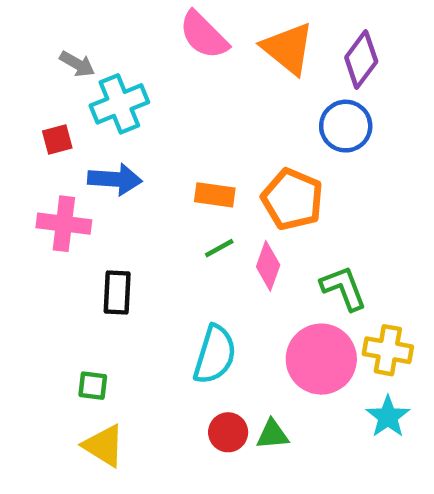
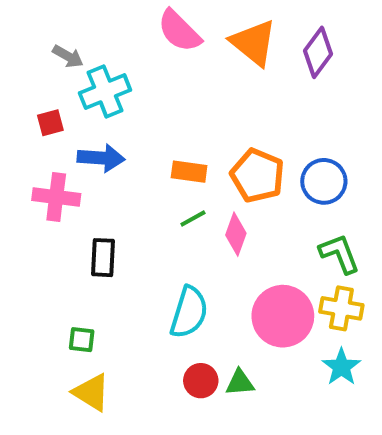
blue circle: (346, 126) -> (324, 181), moved
green L-shape: (343, 288) -> (339, 254), moved

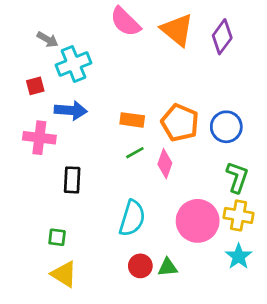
green L-shape: (339, 254) -> (237, 177), turned 40

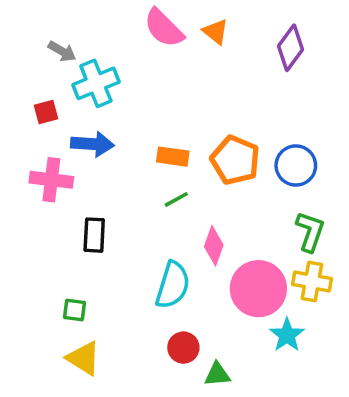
orange triangle: (177, 30) -> (216, 32), moved, size x0.6
pink diamond: (165, 164) -> (214, 246), moved
cyan star: (239, 256) -> (287, 335), moved
green triangle: (168, 267) -> (217, 374), moved

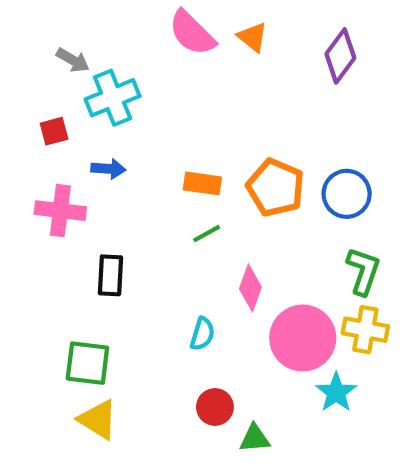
blue arrow: (92, 144) -> (108, 169), size x0.7
cyan semicircle: (173, 285) -> (202, 334), size x0.6
green square: (75, 310) -> (87, 363), size x1.6

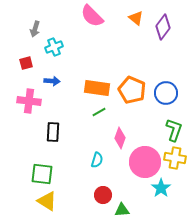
orange triangle: (253, 37) -> (136, 18), moved
gray arrow: (73, 60) -> (35, 29), turned 77
cyan cross: (113, 98) -> (54, 47), size x0.7
orange rectangle: (202, 183) -> (97, 88), size x1.4

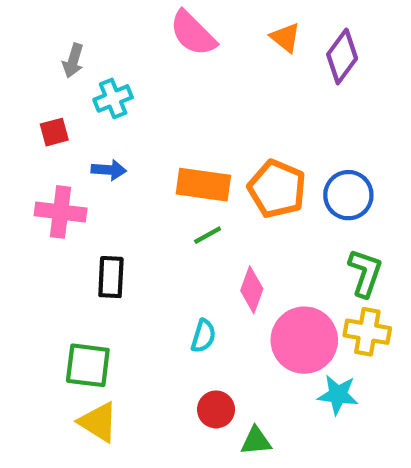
cyan star: (161, 188) -> (338, 395), turned -30

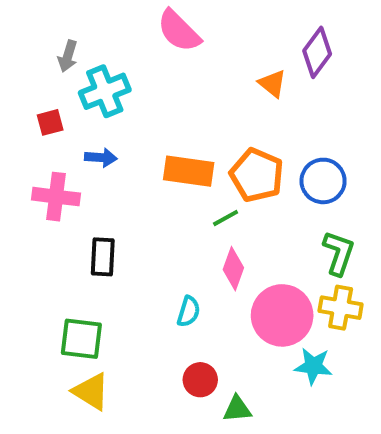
orange triangle: (285, 38) -> (272, 84), moved
cyan cross: (113, 98) -> (105, 91), size x1.4
green line: (208, 235) -> (226, 218), moved

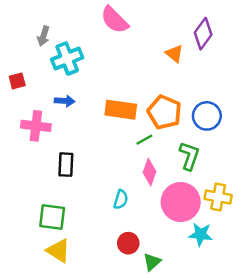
red square: (50, 122) -> (17, 81), moved
green L-shape: (339, 253) -> (189, 156), moved
green triangle: (237, 409) -> (152, 262), turned -36

